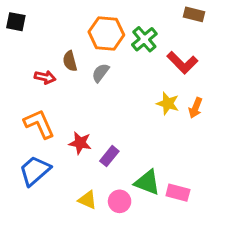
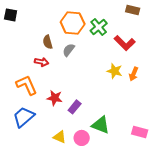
red arrow: (45, 77) -> (42, 62), moved
pink rectangle: (178, 193) -> (140, 132), moved

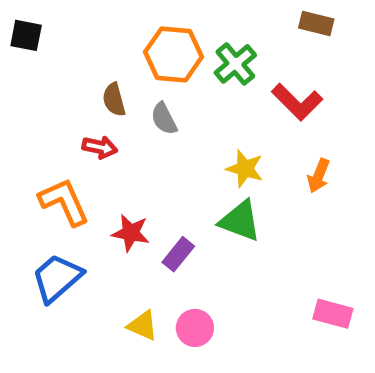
gray semicircle: (69, 50) -> (164, 119), turned -64
yellow star: (115, 71) -> (245, 169), moved
green triangle: (101, 125) -> (240, 221), moved

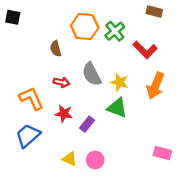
gray semicircle: (164, 119) -> (92, 74), moved, size x1.5
red arrow: (100, 147) -> (61, 82), moved
orange arrow: (319, 176) -> (155, 86), size x1.6

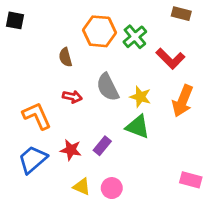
red star: (64, 114) -> (71, 150), moved

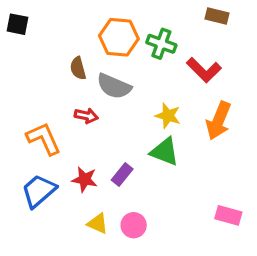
green cross: (135, 37) -> (161, 44), turned -30
gray semicircle: (108, 87) -> (114, 86), moved, turned -40

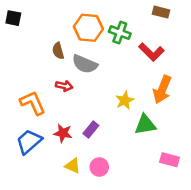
yellow star: (168, 116) -> (125, 100), moved, turned 30
green triangle: (165, 152) -> (145, 125), moved, turned -30

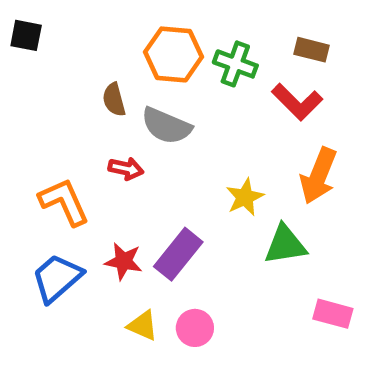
brown rectangle: (161, 12) -> (311, 50), moved
purple rectangle: (91, 129) -> (178, 254), size x1.5

